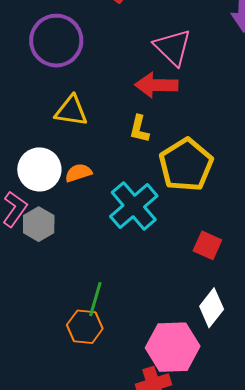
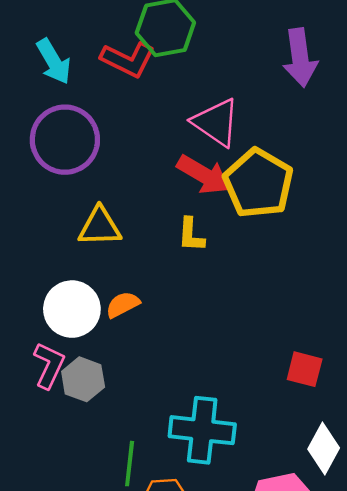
red arrow: (156, 85) -> (203, 175), turned -141
yellow pentagon: (186, 165) -> (258, 183), moved
cyan cross: (134, 206) -> (202, 430), moved, turned -33
green line: (95, 299) -> (130, 464), moved

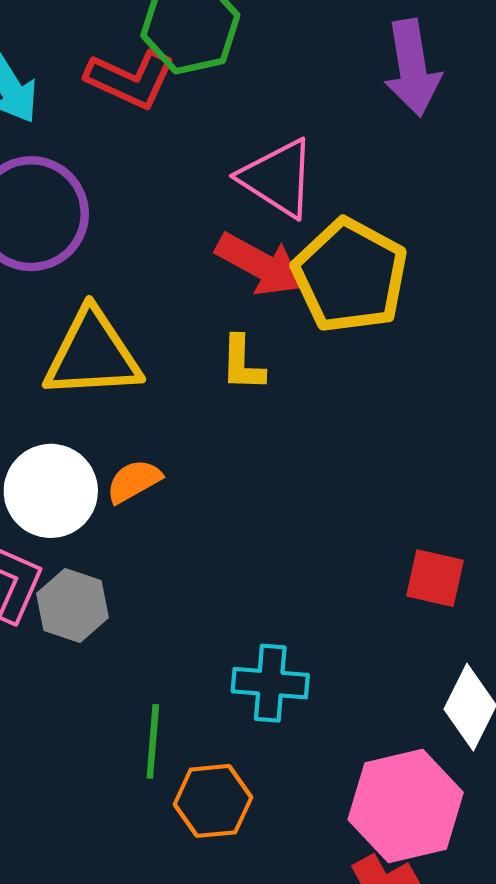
yellow triangle: (100, 227) -> (92, 354), size x1.4
cyan cross: (202, 430) -> (270, 683), size x0.7

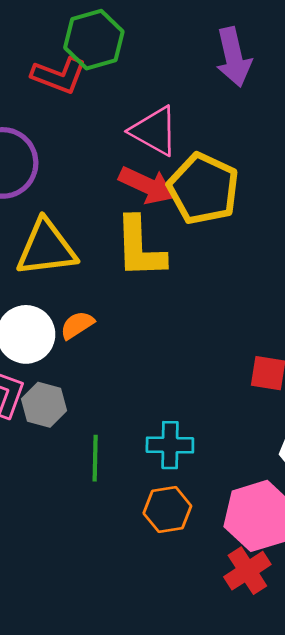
yellow L-shape: (242, 363) -> (140, 248), size x1.8
green line: (153, 741) -> (95, 458), moved
orange hexagon: (213, 801) -> (167, 510), moved

